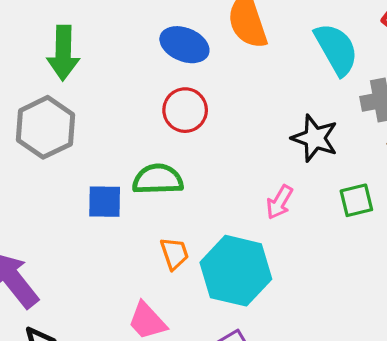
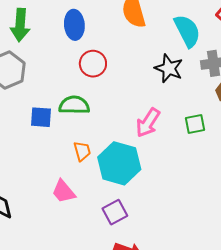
blue ellipse: (184, 45) -> (74, 25), moved, turned 60
black star: (315, 138) -> (169, 68), moved
pink arrow: (279, 202) -> (148, 123), size x1.4

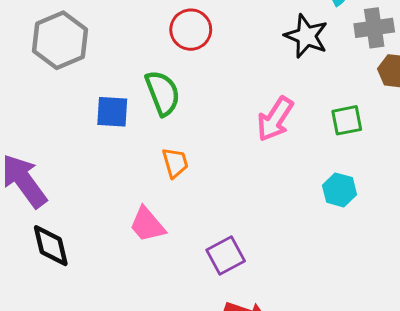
green semicircle: (74, 105) -> (163, 93), turned 68
cyan hexagon: (119, 163) -> (339, 190), moved, size x0.5

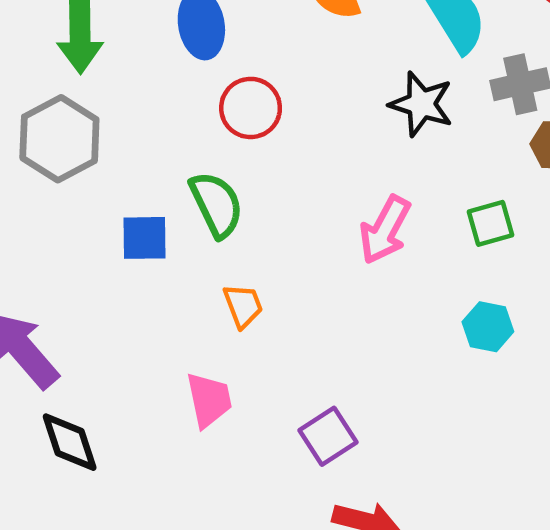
pink trapezoid: (147, 225) -> (209, 400), turned -147

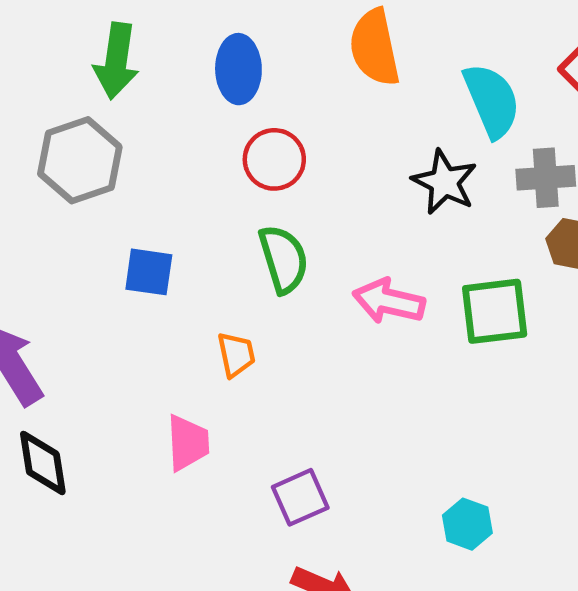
green semicircle: (216, 204) -> (283, 259), moved
green square: (491, 223) -> (495, 311), size x1.5
pink arrow: (385, 230) -> (389, 301), turned 66
cyan hexagon: (488, 327) -> (467, 524), moved

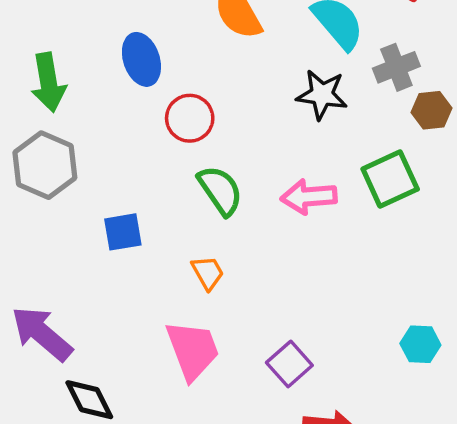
pink trapezoid: (188, 443) -> (193, 350), size x1.4

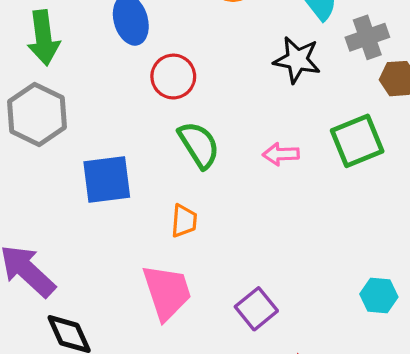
pink arrow: (309, 197) -> (281, 154), size x0.7
blue square: (123, 232) -> (107, 180), size x1.4
orange trapezoid: (208, 273) -> (184, 221), turned 32

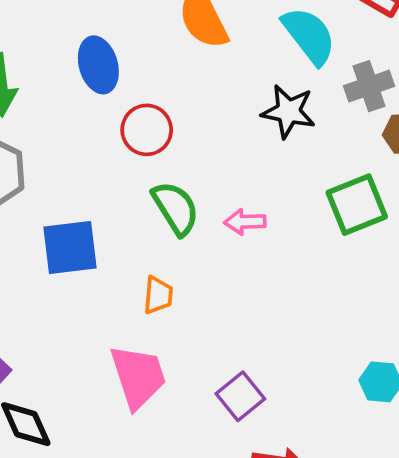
pink arrow: (281, 154) -> (245, 222), moved

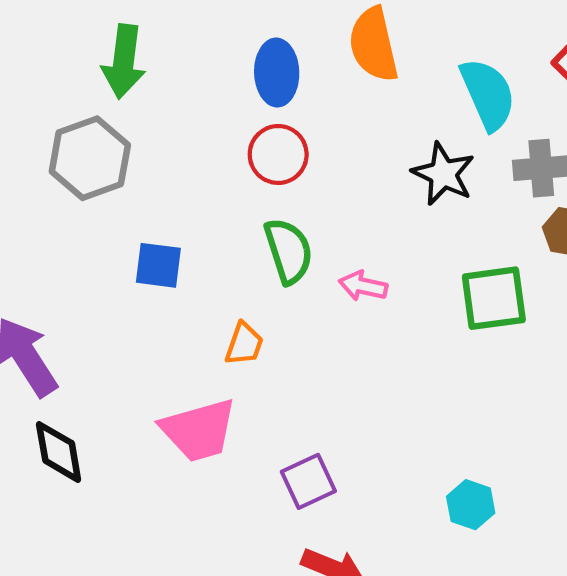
blue ellipse: (98, 65) -> (277, 73), moved
blue square: (70, 247) -> (158, 265), size x0.7
pink trapezoid: (138, 377) -> (199, 430), turned 78

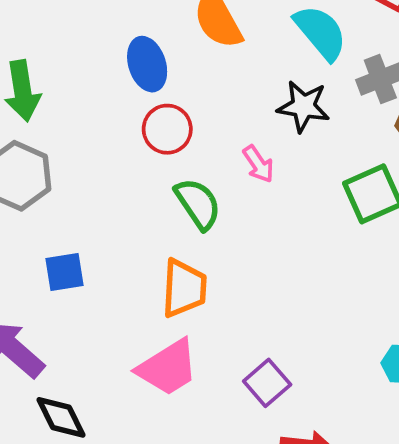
blue square: (158, 265) -> (64, 272), moved
pink arrow: (363, 286) -> (258, 164), moved, turned -120
orange trapezoid: (244, 344) -> (184, 288), size x1.6

